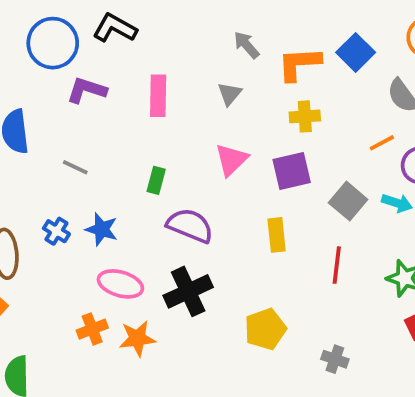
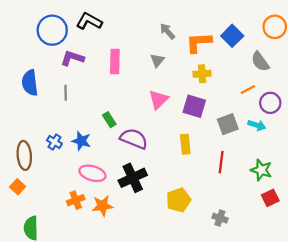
gray line: (75, 167) -> (66, 93), moved, turned 64
purple square: (292, 171) -> (194, 106), turned 30
green rectangle: (156, 180) -> (109, 120), moved, turned -48
gray square: (348, 201) -> (228, 124), turned 30

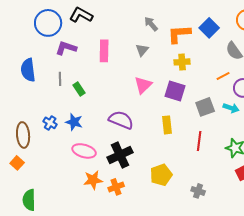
green rectangle: (109, 120) -> (79, 89), moved
orange cross: (76, 200) -> (116, 187), moved

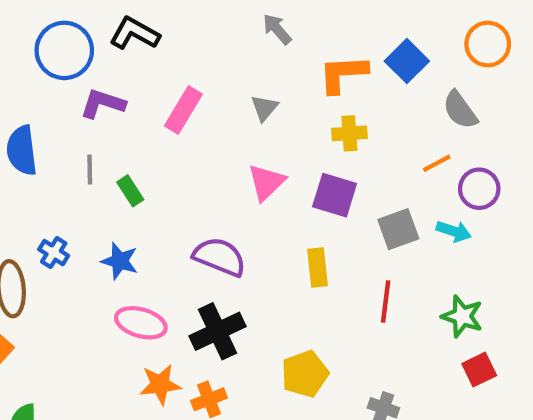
gray arrow: (151, 24) -> (277, 29), moved
pink rectangle: (104, 51) -> (183, 110), turned 30
blue cross: (50, 123) -> (54, 253), moved

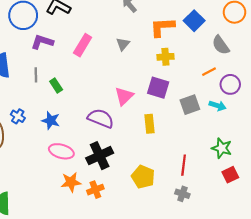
pink triangle: (266, 182) -> (124, 96), moved
red line: (386, 301) -> (184, 165), moved
yellow pentagon: (305, 374) -> (143, 177), turned -30

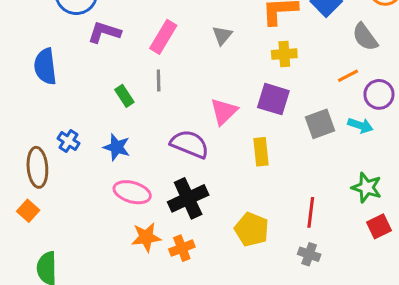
gray line: (36, 75) -> (159, 80), moved

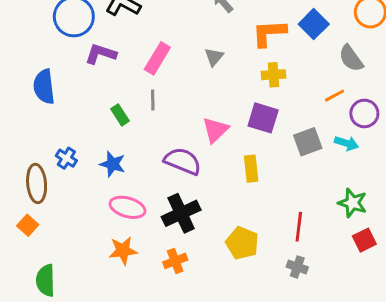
orange star: (146, 237) -> (123, 251), moved

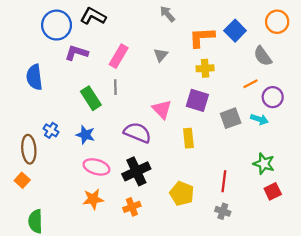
green rectangle: (120, 115) -> (91, 98), size x1.5
pink triangle: (215, 130) -> (162, 109), turned -30

